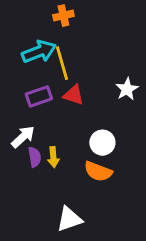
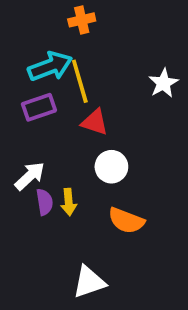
white star: (127, 89) -> (163, 83), moved
purple rectangle: (39, 96) -> (39, 107), moved
white circle: (102, 143) -> (111, 167), moved

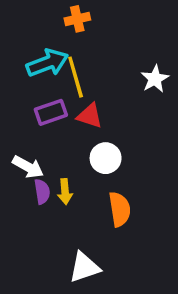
purple rectangle: (39, 107) -> (51, 112), moved
white arrow: (30, 176) -> (28, 167), turned 72
orange semicircle: (126, 221) -> (120, 209), turned -120

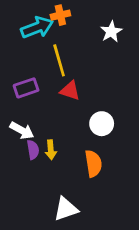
cyan arrow: (47, 63) -> (37, 27), moved
white star: (155, 79) -> (111, 32), moved
purple rectangle: (51, 112) -> (26, 88), moved
white circle: (106, 158) -> (102, 124), moved

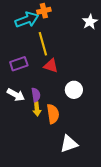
white star: (111, 32) -> (90, 22), moved
purple semicircle: (33, 150) -> (36, 95), moved
orange semicircle: (93, 164) -> (53, 114), moved
white triangle: (66, 209) -> (69, 144), moved

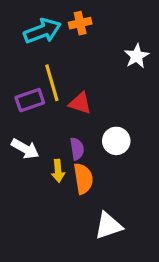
orange cross: (44, 11) -> (80, 23), moved
white star: (90, 22) -> (137, 56), moved
yellow line: (43, 44) -> (52, 83), moved
purple semicircle: (36, 95) -> (77, 149), moved

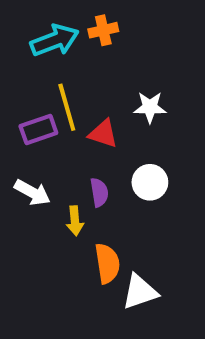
white star: (137, 56) -> (150, 107), moved, turned 30
orange semicircle: (83, 179) -> (107, 263), moved

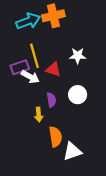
orange cross: (103, 30) -> (53, 16), size x1.5
white arrow: (32, 192) -> (30, 77), moved

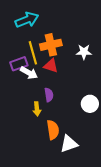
orange cross: (53, 16) -> (51, 45), moved
white star: (78, 56) -> (84, 52), moved
white circle: (78, 95) -> (90, 104), moved

